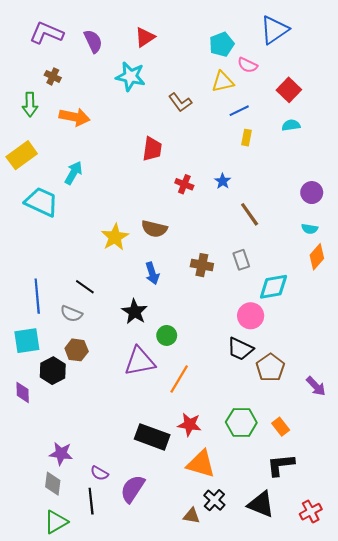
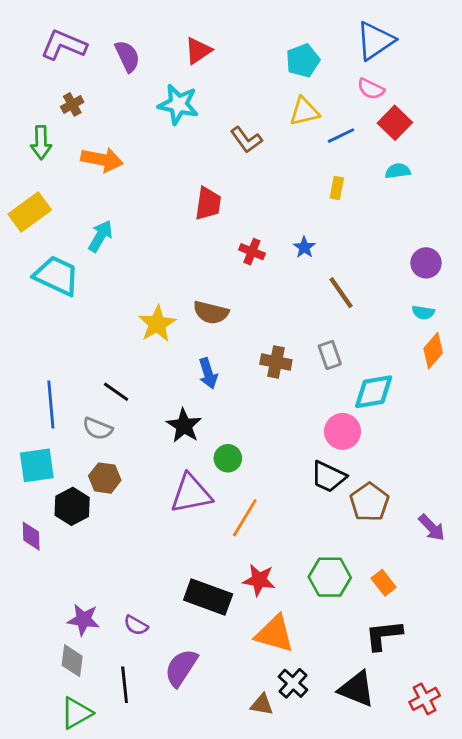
pink semicircle: (248, 65) -> (371, 89), moved
brown cross: (53, 76) -> (72, 104), turned 35
blue line: (239, 111) -> (341, 136), moved
purple semicircle: (99, 473) -> (136, 625), moved

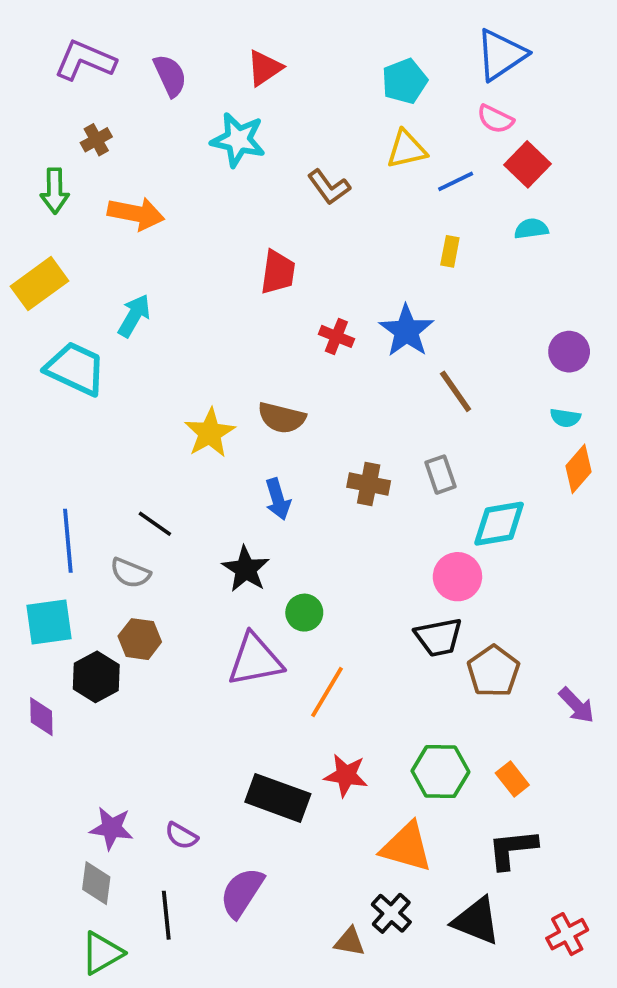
blue star: (304, 247) -> (406, 331), size x1.8
black trapezoid: (328, 477) -> (439, 637), turned -36
orange triangle: (275, 634) -> (406, 847), moved

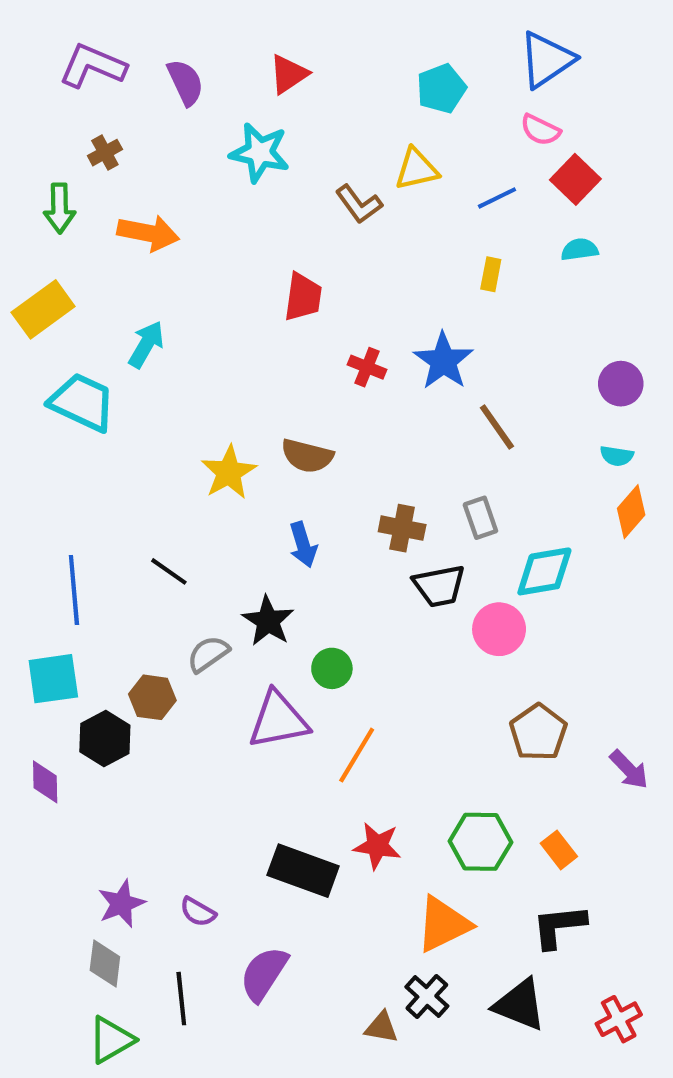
yellow triangle: (406, 149) -> (417, 169), moved
gray semicircle: (130, 573) -> (208, 654), moved, turned 123
black trapezoid: (439, 637) -> (439, 586), moved
purple star: (111, 828) -> (121, 904), turned -30
orange triangle: (406, 847) -> (443, 924), turned -42

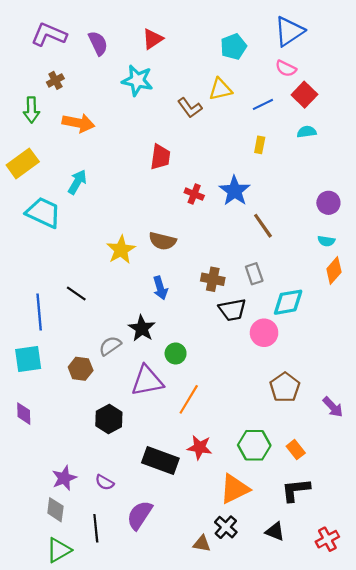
black line: (169, 571) -> (76, 293), moved
black hexagon: (105, 739) -> (109, 419), moved
black triangle: (520, 1005) -> (275, 532), size x0.7

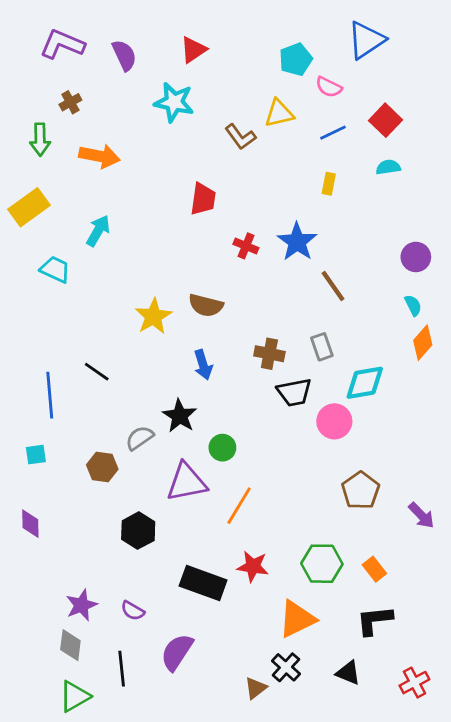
pink semicircle: (286, 68) -> (329, 87), moved
cyan trapezoid: (43, 213) -> (55, 269), size x0.7
cyan semicircle: (326, 241) -> (413, 305), turned -126
cyan square: (28, 359) -> (36, 455), size x0.6
brown triangle: (202, 544) -> (256, 688), turned -48

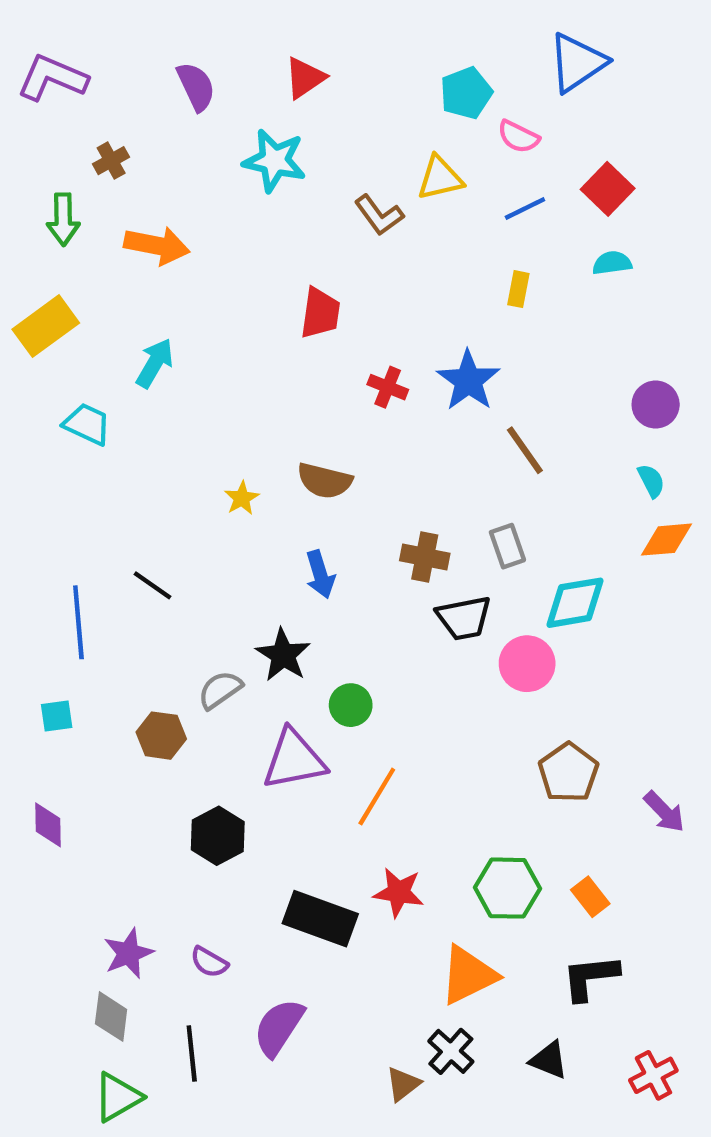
purple L-shape: (62, 44) -> (52, 78), moved
yellow star: (153, 316) -> (242, 498), size x0.6
orange diamond: (423, 343) -> (666, 540), turned 44

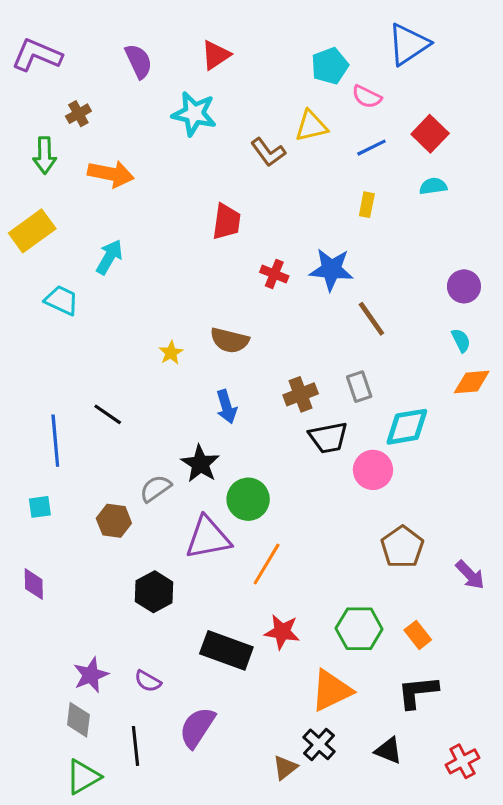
blue star: (468, 381) -> (331, 269), turned -30
brown cross: (425, 557) -> (301, 394), turned -32
green circle: (351, 705) -> (248, 499), size x1.4

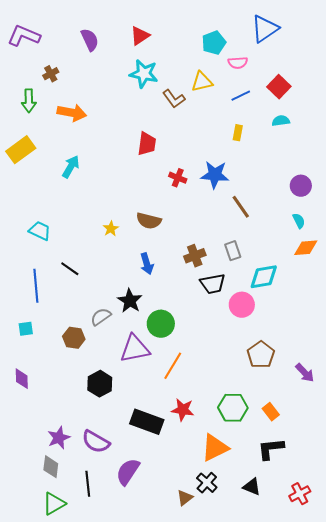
pink semicircle: (367, 97) -> (238, 63), turned -30
cyan star: (194, 114) -> (144, 74), moved
cyan trapezoid: (61, 300) -> (40, 231), moved
purple semicircle: (148, 681) -> (96, 442), size x1.6

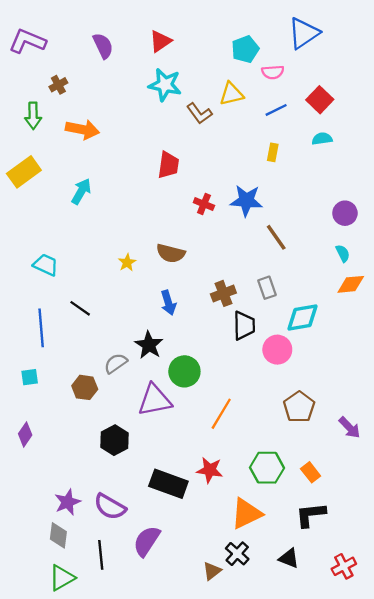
black trapezoid: (213, 284) -> (244, 326), turned -80
orange line: (173, 366) -> (221, 414), moved
purple diamond: (22, 379) -> (25, 434), turned 35

